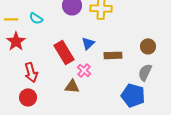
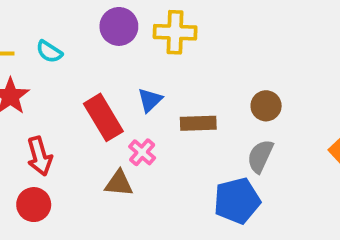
blue pentagon: (133, 95) -> (237, 201), turned -30

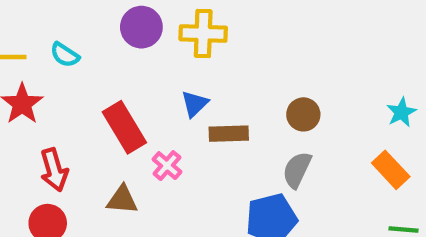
blue triangle: (150, 100) -> (195, 104), moved
brown triangle: (119, 183) -> (122, 200), moved

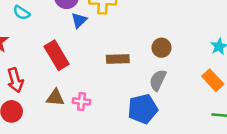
blue triangle: (195, 104) -> (79, 20), moved
pink cross: (167, 166) -> (82, 101), moved, turned -35

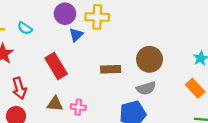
brown circle: (161, 48) -> (150, 59), size x1.5
gray semicircle: (158, 80) -> (146, 88), turned -132

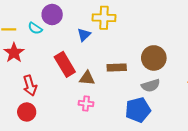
purple circle: (65, 14) -> (52, 15), moved
brown triangle: (55, 104) -> (87, 78), moved

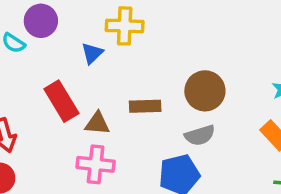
pink cross: (86, 104) -> (96, 164), size x1.5

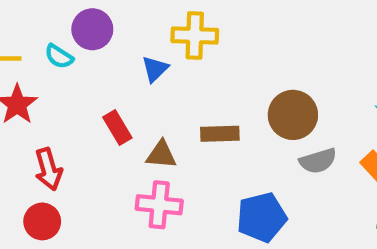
red rectangle: (61, 101) -> (117, 127), size x0.7
gray semicircle: (200, 135) -> (318, 161), moved

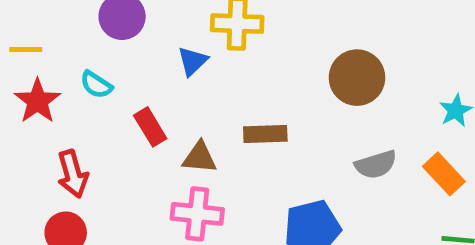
cyan semicircle: (59, 56) -> (96, 85), moved
brown circle: (293, 115) -> (357, 78), moved

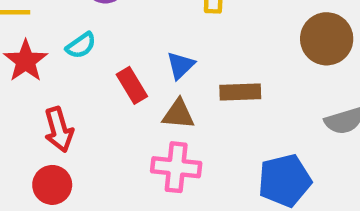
blue triangle: (193, 61) -> (181, 65), moved
cyan semicircle: (96, 85) -> (81, 45), turned -68

